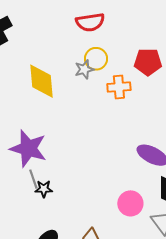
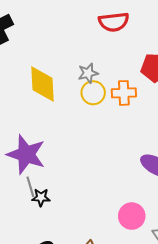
red semicircle: (90, 22) -> (114, 22), moved
yellow circle: (96, 59) -> (93, 93), moved

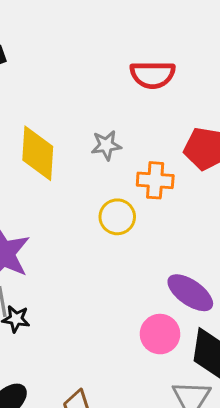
yellow circle: (93, 93) -> (117, 217), moved
pink circle: (132, 216) -> (160, 334), moved

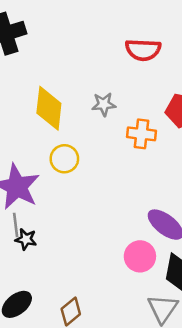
yellow circle: (117, 217) -> (64, 159), moved

